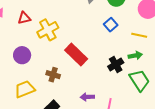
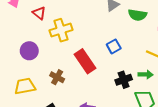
red triangle: (24, 18) -> (39, 13), turned 40
blue square: (111, 25) -> (114, 46), moved

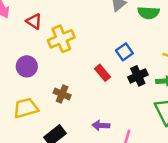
red rectangle: (85, 61) -> (102, 73), moved, size x0.6
black cross: (124, 80) -> (138, 76), moved

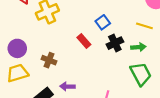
purple circle: (27, 66) -> (17, 48), moved
purple arrow: (101, 125) -> (67, 86), moved

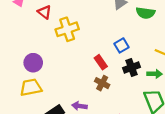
brown cross: (49, 60) -> (102, 83), moved

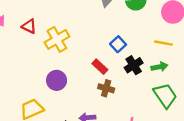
purple circle: (33, 63) -> (57, 80), moved

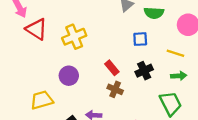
red triangle: (29, 26) -> (36, 29), moved, size x1.5
blue square: (118, 44) -> (140, 39), moved, turned 32
green arrow: (159, 67) -> (179, 76), moved

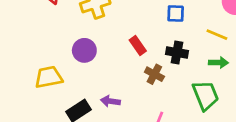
black cross: (144, 71) -> (177, 52), turned 30
brown cross: (115, 89) -> (154, 74), moved

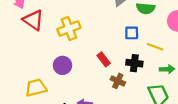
yellow line: (217, 35) -> (155, 47), moved

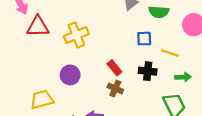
red triangle: (33, 20) -> (38, 27), turned -35
brown cross: (118, 81) -> (115, 88), moved

